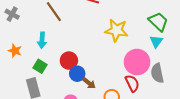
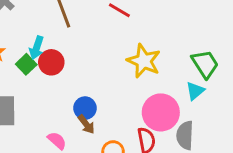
red circle: (69, 61) -> (51, 62), moved
green square: (40, 66) -> (26, 64), moved
blue circle: (77, 74) -> (85, 108), moved

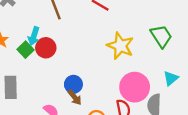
green trapezoid: (205, 64) -> (161, 36), moved
cyan triangle: (195, 91) -> (171, 78), moved

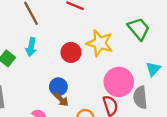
cyan arrow: (34, 36) -> (31, 47), moved
red circle: (46, 48) -> (71, 52), moved

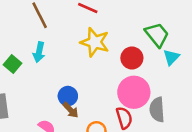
yellow star: (100, 43) -> (95, 42), moved
red circle: (71, 52) -> (132, 58), moved
cyan triangle: (153, 69) -> (171, 57), moved

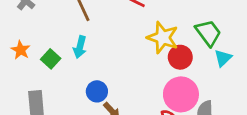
yellow star: (95, 42) -> (163, 38), moved
blue circle: (68, 96) -> (97, 91), moved

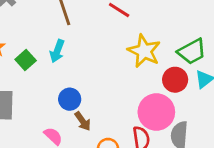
green trapezoid: (208, 33) -> (192, 51), turned 92
red circle: (180, 57) -> (175, 80), moved

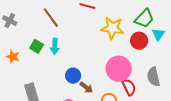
green square: (26, 60) -> (37, 46), moved
pink circle: (156, 112) -> (119, 69), moved

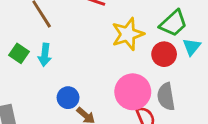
yellow star: (113, 28) -> (128, 34), turned -30
gray semicircle: (153, 77) -> (166, 97), moved

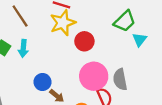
yellow star: (128, 34) -> (63, 23), moved
red circle: (164, 54) -> (84, 41), moved

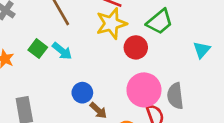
green trapezoid: (125, 21) -> (160, 22), moved
cyan arrow: (23, 48) -> (62, 51), turned -60

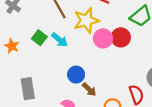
yellow star: (111, 24) -> (86, 20), moved
pink circle: (144, 90) -> (103, 38), moved, size x0.7

